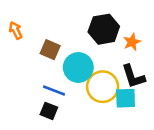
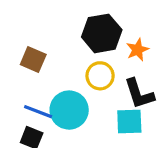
cyan circle: (78, 67) -> (69, 110), moved
yellow circle: (103, 87) -> (100, 76), moved, size x0.7

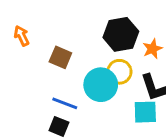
cyan circle: (69, 110) -> (101, 85), moved

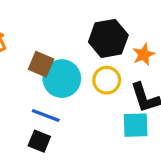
cyan circle: (101, 85) -> (62, 79), moved

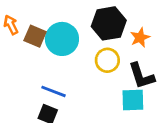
brown square: (41, 64) -> (35, 36), moved
cyan circle: (62, 79) -> (62, 39), moved

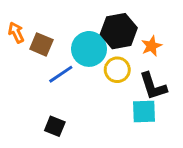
cyan circle: (62, 39) -> (89, 49), moved
blue line: (53, 91) -> (61, 74), moved, turned -55

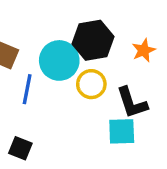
orange star: (151, 46) -> (144, 50), moved
blue line: (61, 74) -> (27, 89), turned -45

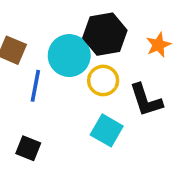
cyan square: (122, 131) -> (107, 130), moved, turned 32

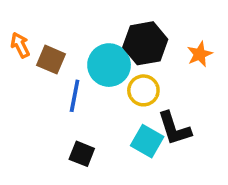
black L-shape: (146, 100) -> (174, 128), moved
black square: (28, 148) -> (82, 154), moved

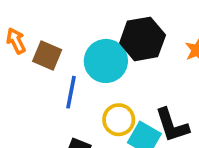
yellow circle: (143, 90) -> (119, 120), moved

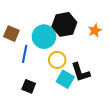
yellow circle: (119, 120) -> (57, 60), moved

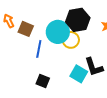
yellow circle: (57, 60) -> (71, 40), moved

